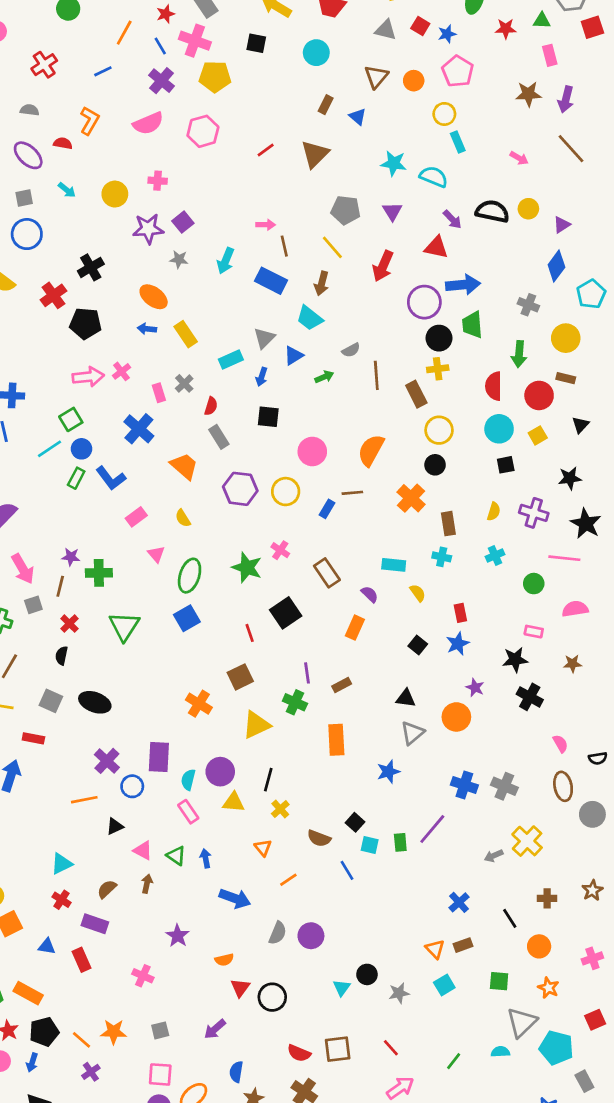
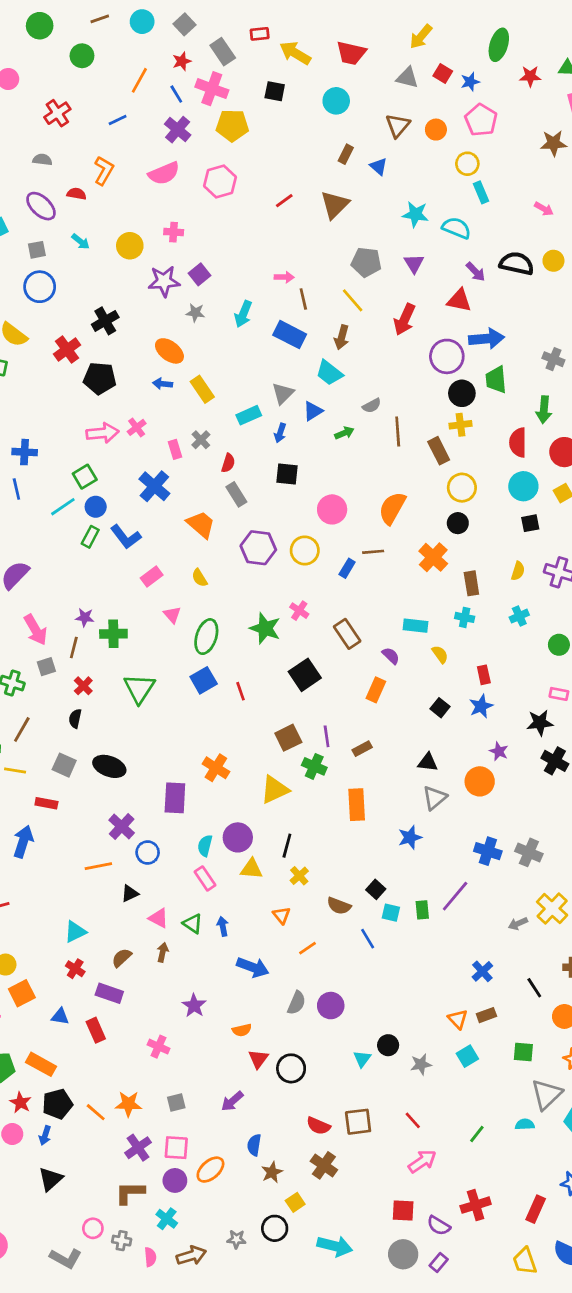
red line: (250, 633) -> (241, 691), moved
brown square: (240, 677) -> (288, 738), moved
purple rectangle: (159, 757) -> (175, 798), moved
purple cross: (91, 1072) -> (138, 1148), moved, size x1.4

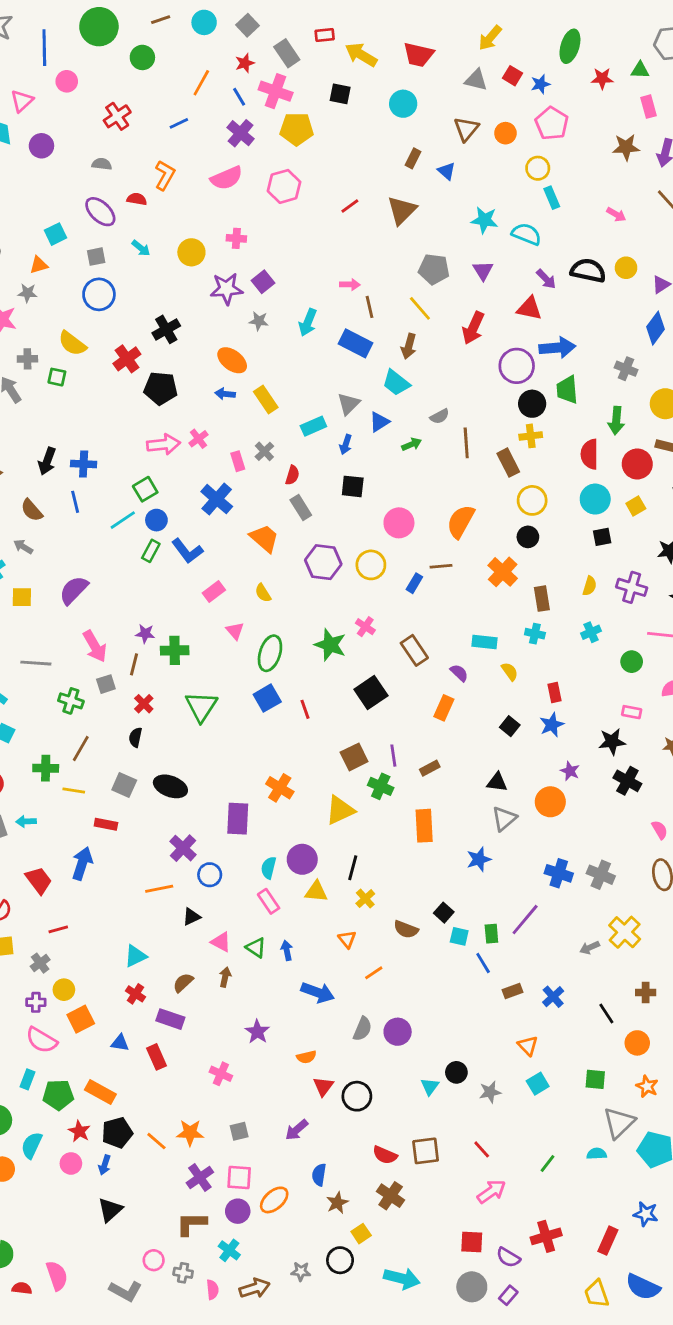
green circle: (40, 26) -> (99, 27), size x1.4
blue line: (368, 939) -> (483, 963), moved
brown rectangle: (486, 1015) -> (512, 991), moved

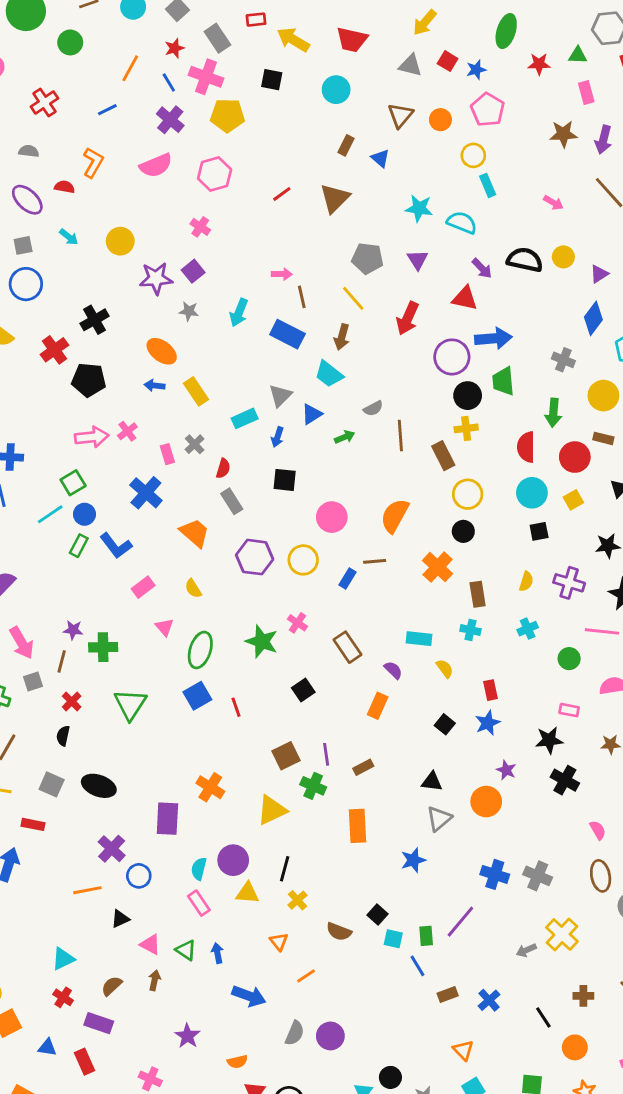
pink cross: (236, 238) -> (200, 227), moved, turned 30
black square: (371, 692) -> (303, 690), size x0.7

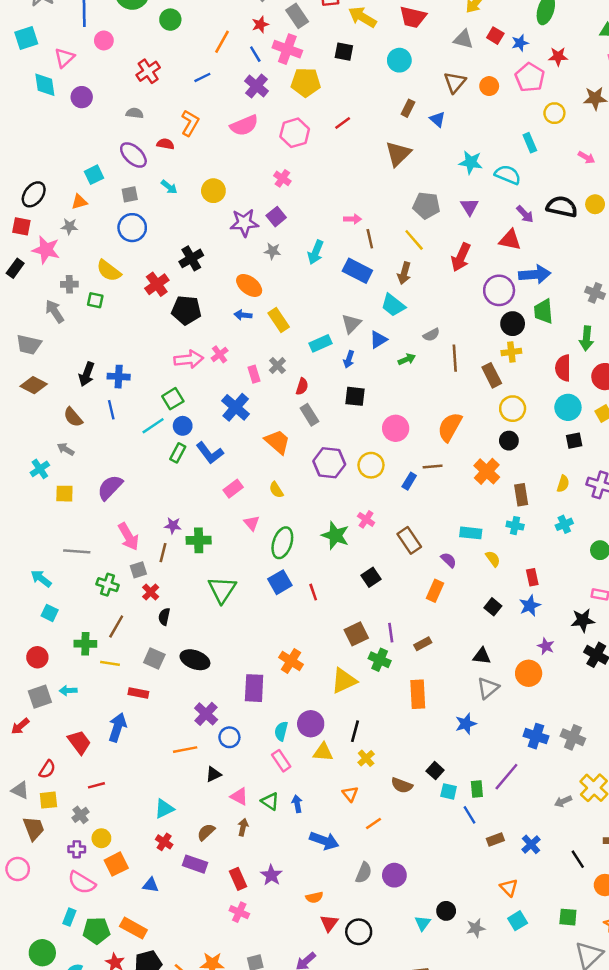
red star: (539, 64) -> (558, 56), moved
yellow circle: (473, 155) -> (554, 113), moved
red line: (282, 194) -> (343, 123), moved
red cross: (72, 701) -> (151, 592), moved
red rectangle: (84, 1062) -> (238, 879), moved

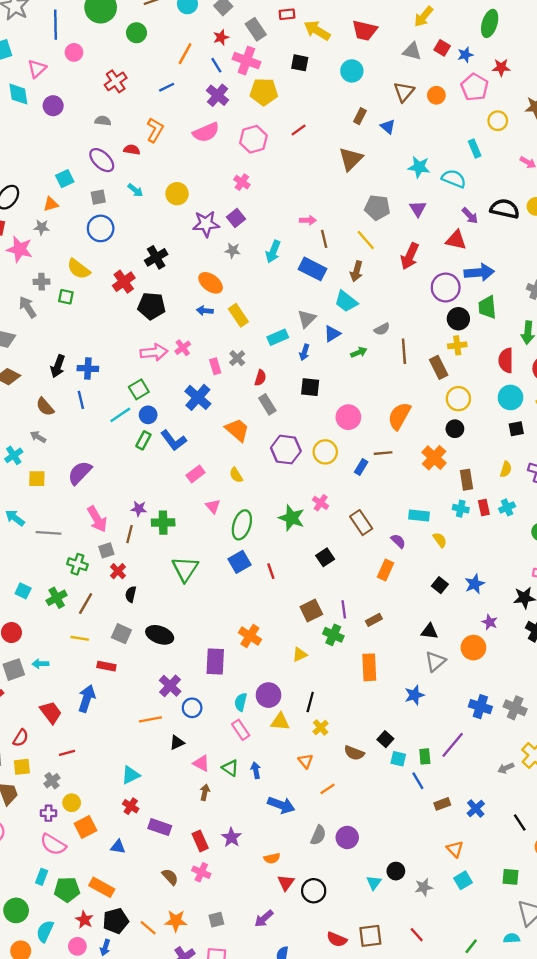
red rectangle: (532, 577) -> (484, 507), moved
cyan arrow: (41, 578) -> (15, 518), moved
green cross: (85, 644) -> (57, 598), moved, turned -30
yellow triangle: (344, 681) -> (300, 655), size x0.6
brown semicircle: (206, 832) -> (170, 877), moved, turned 90

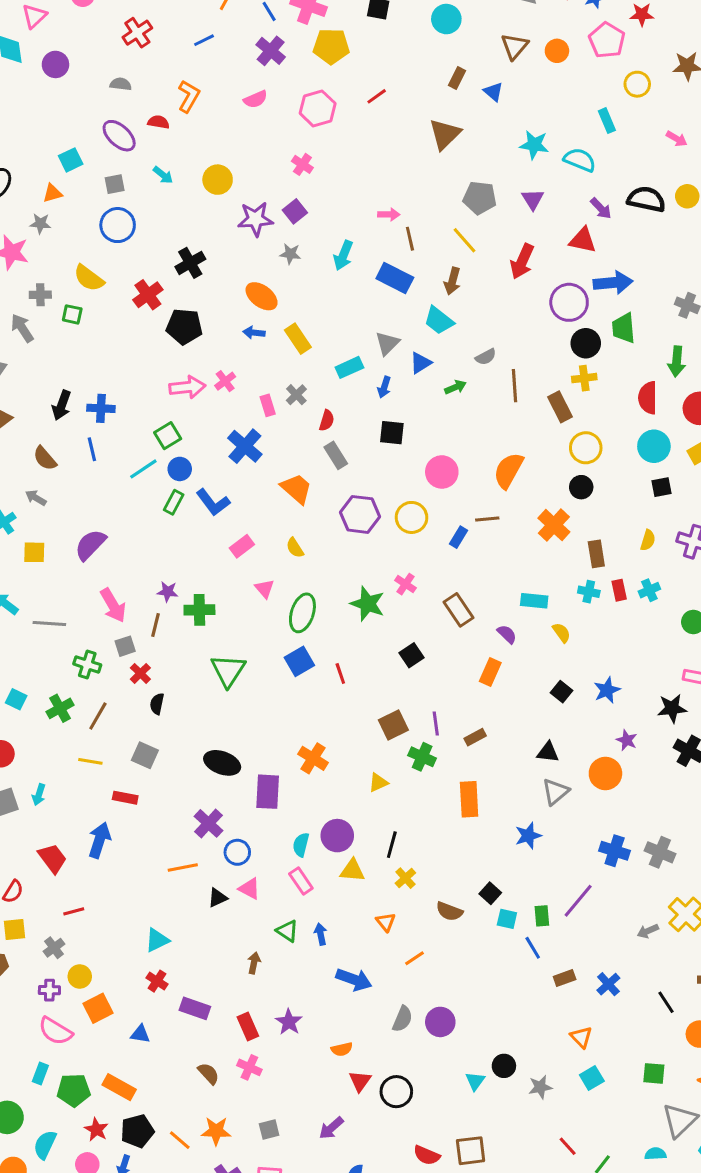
pink semicircle: (206, 132) -> (255, 99), size x0.7
black ellipse: (160, 635) -> (222, 763), moved
cyan arrow: (40, 664) -> (39, 795), turned -70
pink triangle: (201, 763) -> (249, 889), moved
red line: (417, 935) -> (568, 1146), moved

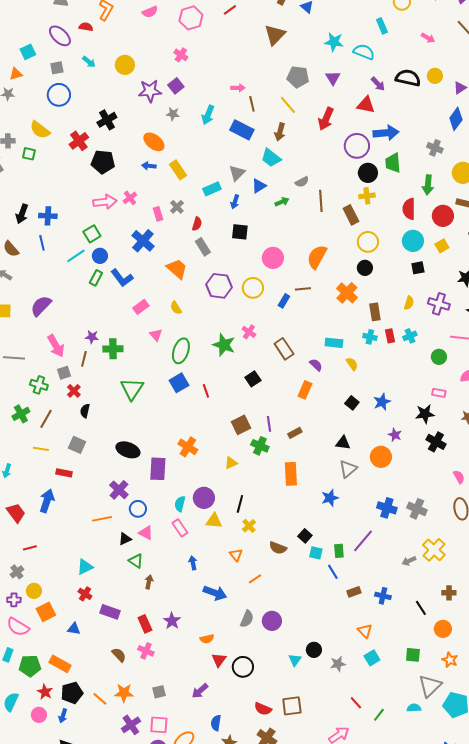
green triangle: (287, 931) -> (136, 561), moved
blue cross: (608, 984) -> (383, 596), turned -35

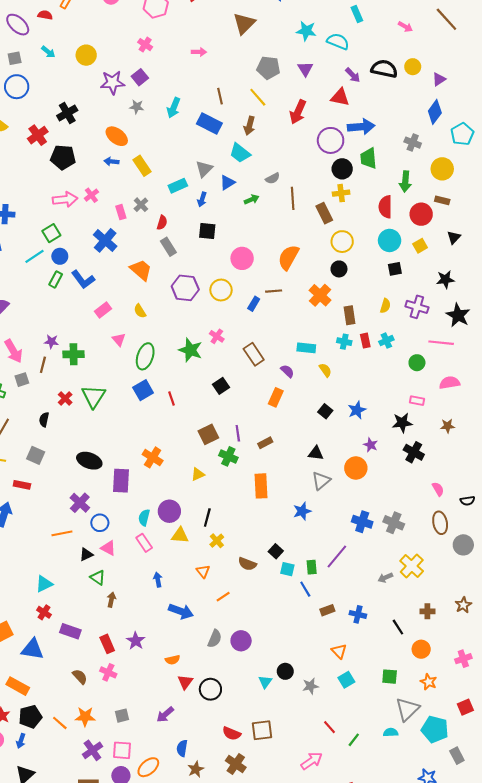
pink arrow: (238, 88) -> (199, 52), moved
red cross: (74, 391) -> (65, 398), moved
blue triangle: (74, 629) -> (32, 649), size x1.6

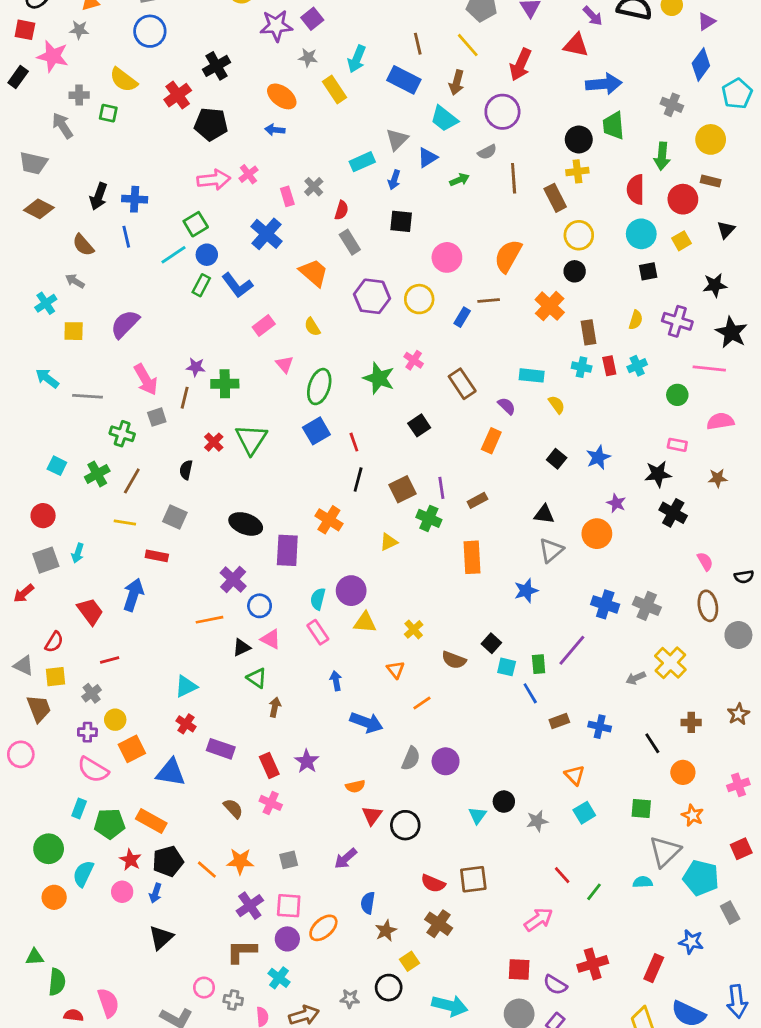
purple circle: (331, 140) -> (502, 112), moved
yellow rectangle: (142, 166) -> (335, 90), moved
black line: (207, 518) -> (358, 480), moved

